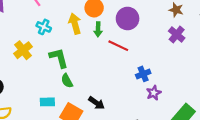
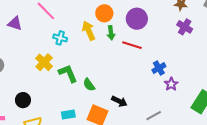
green L-shape: (59, 58) -> (68, 73), moved
cyan rectangle: (47, 102) -> (68, 115), moved

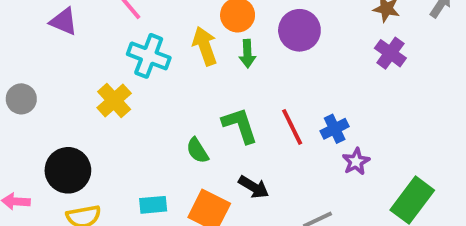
cyan cross: (60, 38) -> (149, 56), size x1.5
red line: (132, 45) -> (292, 127), moved, turned 42
green L-shape: (68, 73) -> (240, 125), moved
black circle: (23, 100) -> (68, 170), size x1.5

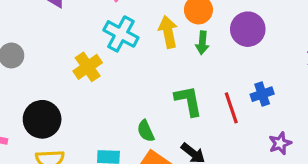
blue cross: (335, 129) -> (262, 94), moved
green semicircle: (197, 151) -> (146, 131), moved

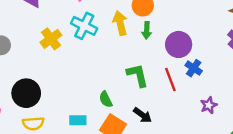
purple circle: (248, 29) -> (179, 44), moved
yellow cross: (88, 67) -> (51, 39), moved
blue cross: (262, 94) -> (194, 68), turned -35

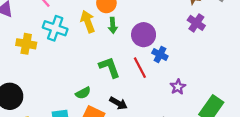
yellow cross: (51, 39) -> (26, 44), turned -36
green semicircle: (106, 99) -> (83, 93), turned -84

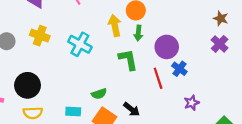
cyan cross: (55, 28) -> (80, 44), moved
yellow cross: (26, 44) -> (40, 36), moved
green L-shape: (109, 67) -> (128, 60), moved

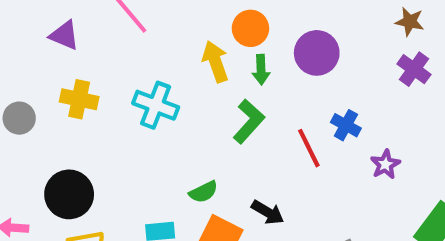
purple circle: (167, 47) -> (317, 53), moved
green L-shape: (128, 60) -> (249, 121), turned 60
purple star: (192, 103) -> (385, 164), moved

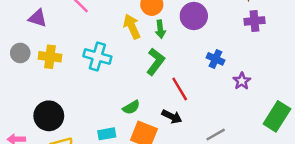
purple cross: (414, 69) -> (254, 21), turned -36
gray circle: (19, 118) -> (20, 53), moved
red line: (309, 148) -> (180, 89), moved

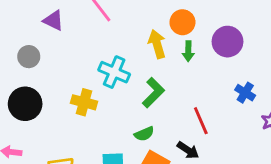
yellow cross: (50, 57) -> (84, 102), moved
green L-shape: (156, 62) -> (153, 93), moved
black circle: (49, 116) -> (25, 104), moved

